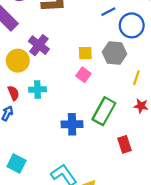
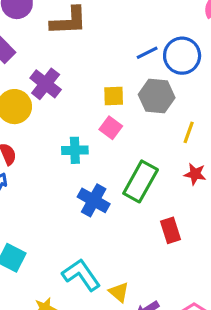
blue line: (108, 12) -> (147, 53), moved
cyan cross: (37, 89) -> (75, 150), moved
blue cross: (72, 124) -> (94, 200), turned 30

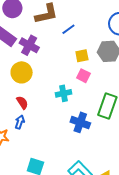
blue line: (147, 53) -> (68, 29), moved
purple cross: (46, 84) -> (29, 45), moved

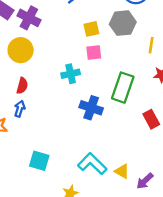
pink square: (83, 76) -> (94, 52), turned -32
red semicircle: (22, 103) -> (22, 86), turned 48

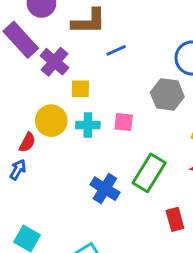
yellow square: (91, 29) -> (80, 89), moved
yellow circle: (21, 50) -> (51, 121), moved
cyan cross: (71, 74) -> (88, 125), moved

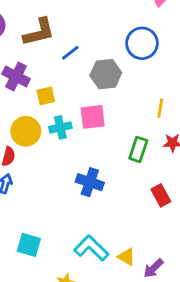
gray hexagon: (167, 94) -> (106, 74), moved
pink square: (124, 122) -> (93, 117), size x1.4
green rectangle: (149, 173) -> (138, 149), moved, size x0.7

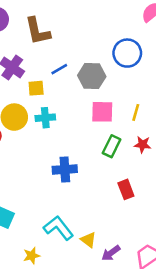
brown L-shape: (39, 32) -> (38, 31), turned 84
blue line: (70, 53) -> (59, 69), moved
pink square: (93, 117) -> (102, 112), moved
blue cross: (90, 182) -> (65, 169), turned -30

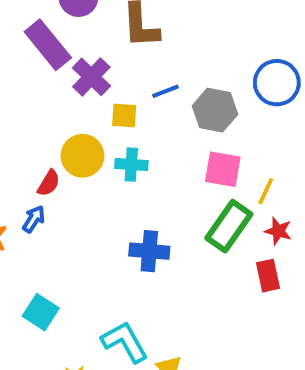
yellow line: (136, 112) -> (266, 191), moved
green rectangle: (112, 146) -> (229, 226), size x1.4
red rectangle: (126, 189) -> (268, 276), moved

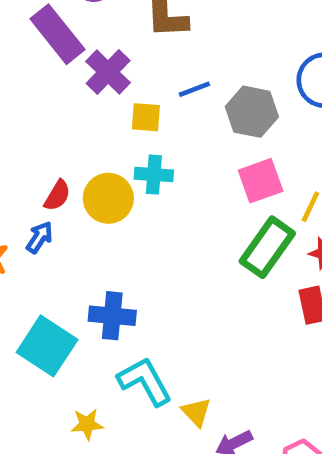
yellow circle: (82, 156) -> (108, 198), moved
pink square: (223, 169) -> (261, 181), turned -30
blue cross: (149, 251) -> (112, 316), moved
cyan square: (41, 312) -> (47, 346), size x1.4

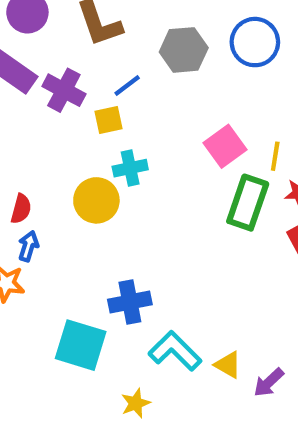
blue line: (194, 89) -> (127, 86), moved
gray hexagon: (252, 112) -> (184, 50), moved
red semicircle: (57, 196) -> (21, 209), moved
blue arrow: (40, 237) -> (28, 246), moved

